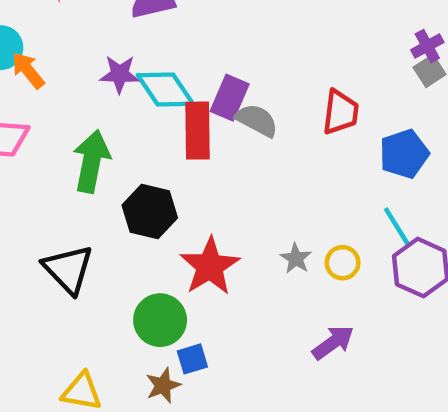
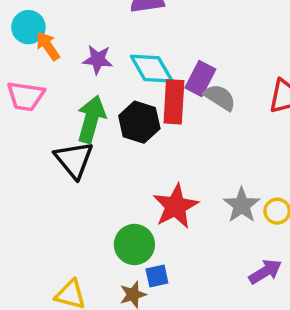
purple star: (120, 74) -> (98, 60), moved
black hexagon: (150, 211) -> (139, 122), moved
gray star: (296, 258) -> (242, 205), size x1.5
black triangle: (68, 269) -> (74, 160), moved

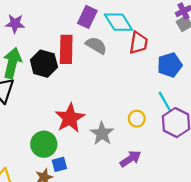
cyan diamond: (152, 69) -> (118, 22), moved
purple rectangle: (200, 78) -> (87, 17), moved
gray star: (242, 205) -> (102, 133), moved

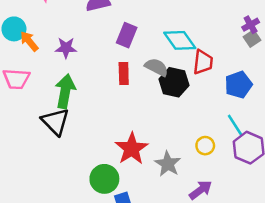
purple rectangle: (87, 17) -> (127, 35), moved
red rectangle: (66, 49) -> (124, 73), size x0.7
black hexagon: (44, 64) -> (174, 82), moved

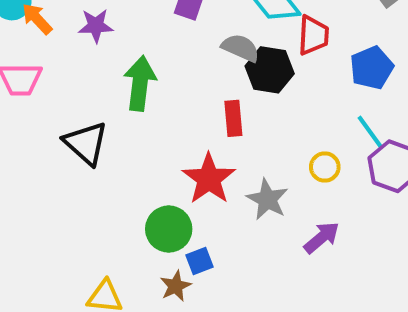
red rectangle: (124, 73) -> (233, 118), moved
green arrow: (65, 91) -> (140, 83), moved

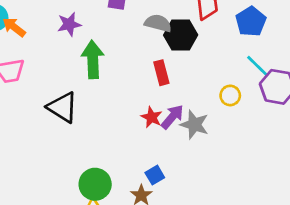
purple star: (96, 26) -> (69, 24), moved
red star: (209, 179) -> (152, 117), size x0.6
green circle: (169, 229) -> (95, 184), moved
purple arrow: (322, 238) -> (172, 117), moved

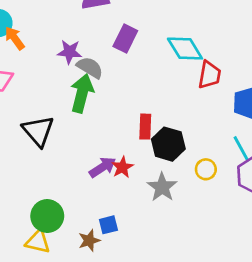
gray semicircle: (158, 23) -> (90, 67), moved
black hexagon: (181, 35) -> (168, 144), moved
purple arrow: (172, 117) -> (103, 167), moved

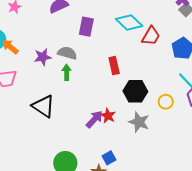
purple star: (69, 52) -> (43, 57), moved
red trapezoid: (210, 75) -> (151, 36), turned 35
green arrow: (82, 93) -> (67, 72), size x0.6
red rectangle: (145, 127) -> (114, 66), moved

